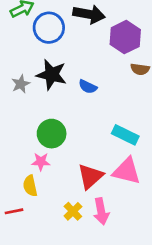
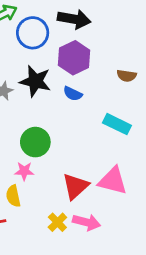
purple hexagon: (125, 37) -> (74, 58), moved
cyan rectangle: (125, 135) -> (117, 124), moved
pink arrow: (101, 211) -> (86, 222), turned -65

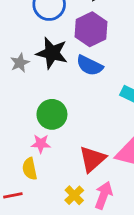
blue semicircle: (73, 94) -> (90, 66), size x1.4
pink arrow: (86, 222) -> (104, 195), turned -84

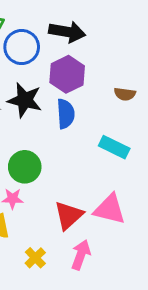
blue semicircle: (90, 66) -> (66, 114), turned -120
yellow cross: (74, 195) -> (35, 258), moved

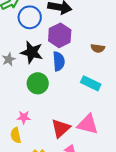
green circle: (25, 167) -> (38, 83), moved

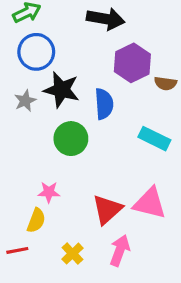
blue circle: (30, 17) -> (36, 52), moved
purple hexagon: (60, 35) -> (132, 63), moved
yellow semicircle: (16, 135) -> (36, 220), turned -147

